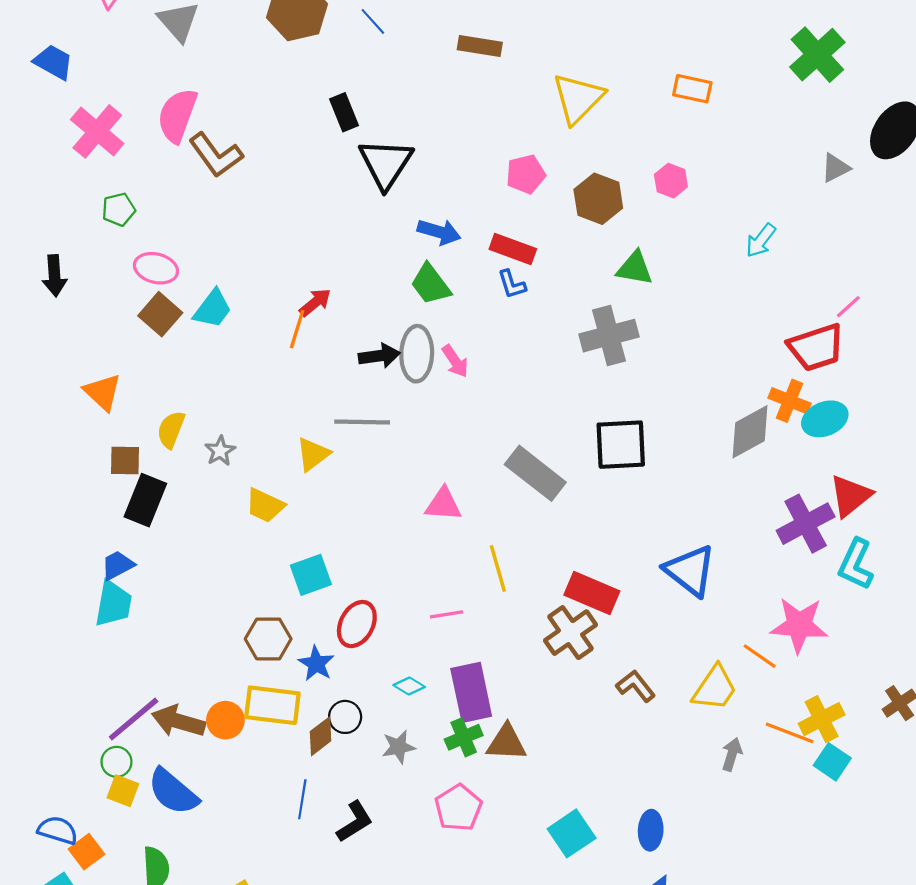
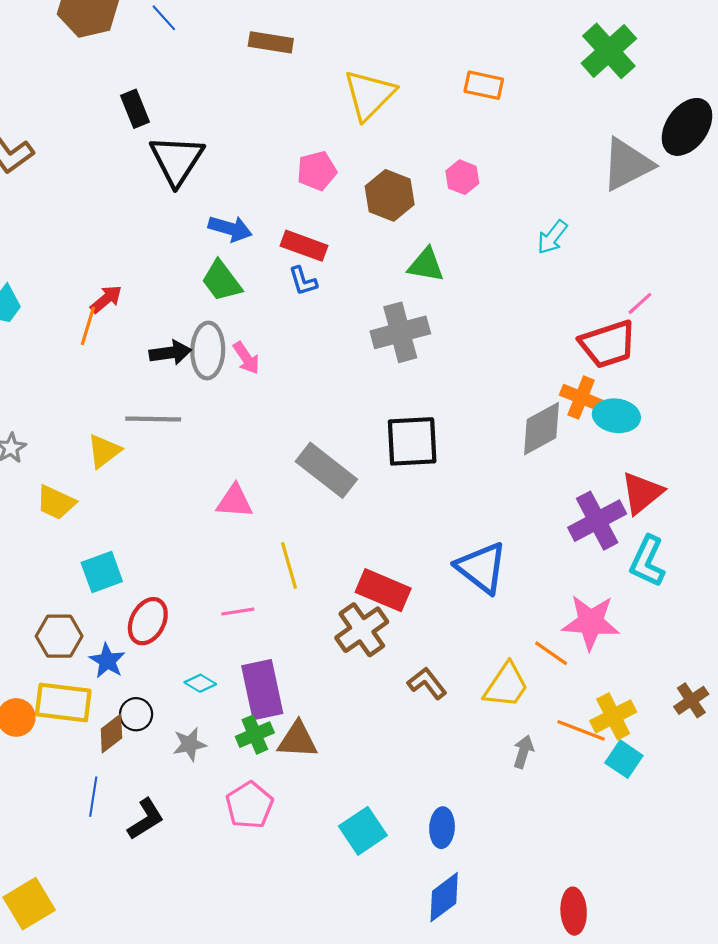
gray triangle: (835, 168) -> (627, 164), size x1.8
cyan ellipse: (825, 419) -> (616, 416), turned 30

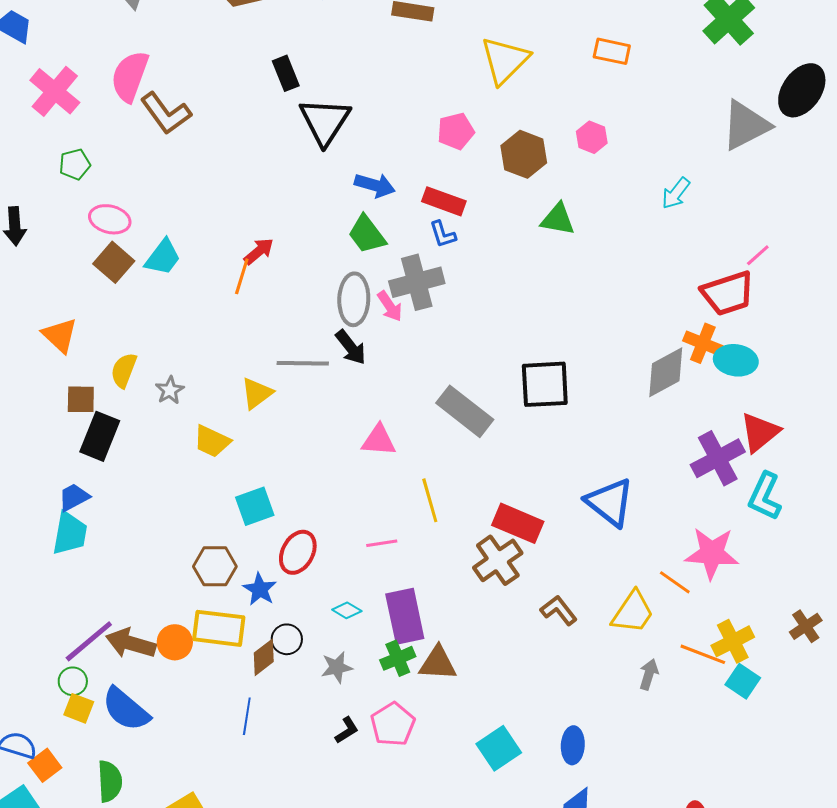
gray cross: (400, 332) -> (417, 282), moved
black arrow: (170, 353) -> (351, 347), moved, turned 60
black L-shape: (146, 819) -> (347, 730), moved, size x0.7

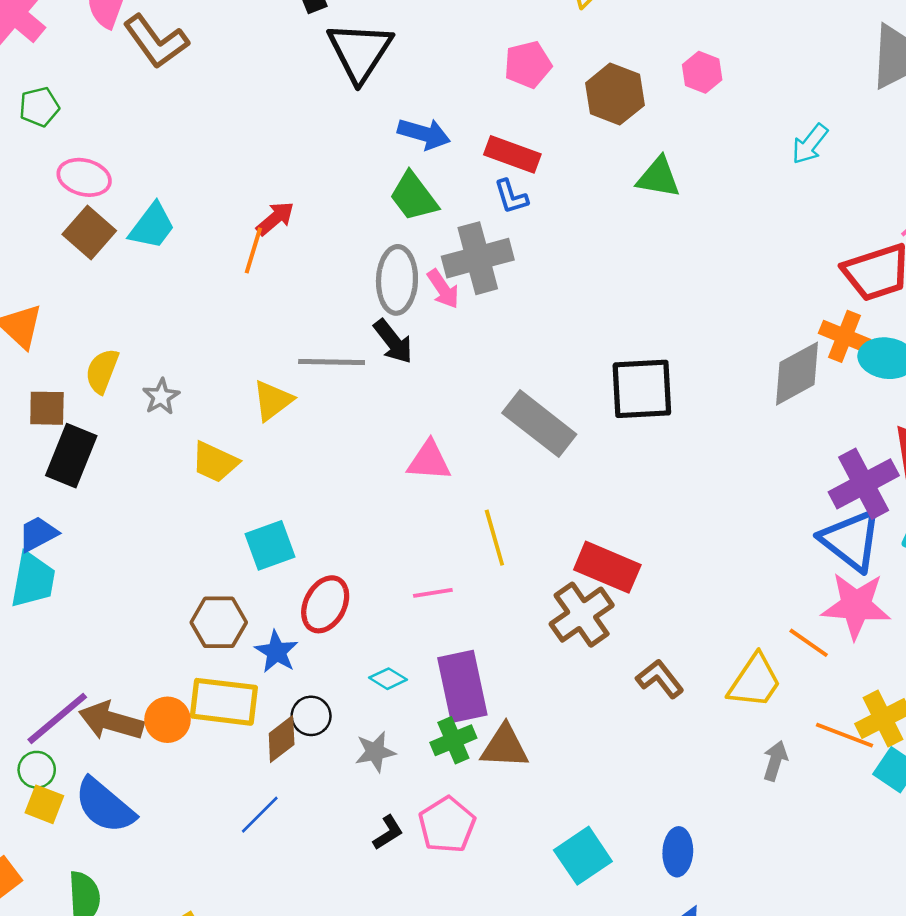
blue triangle: (610, 502) -> (851, 540), moved
blue line: (247, 716) -> (260, 815), turned 36

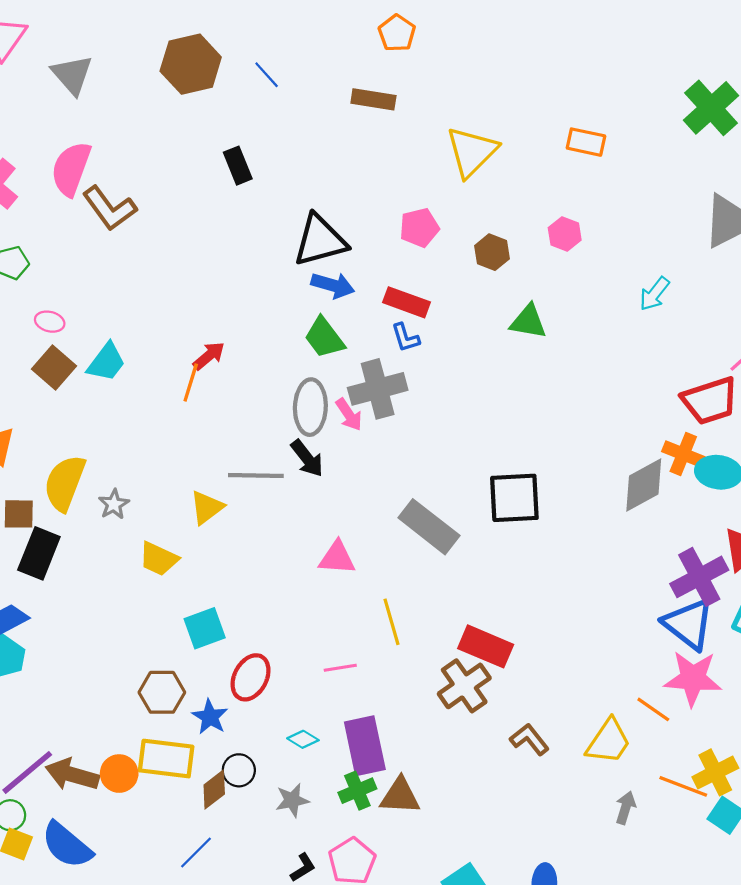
black triangle: (360, 52) -> (320, 240), moved, turned 42
brown hexagon: (615, 94) -> (492, 252), size x0.7
pink ellipse: (84, 177) -> (50, 322), size x0.7
yellow semicircle: (102, 371) -> (65, 483), size x1.5

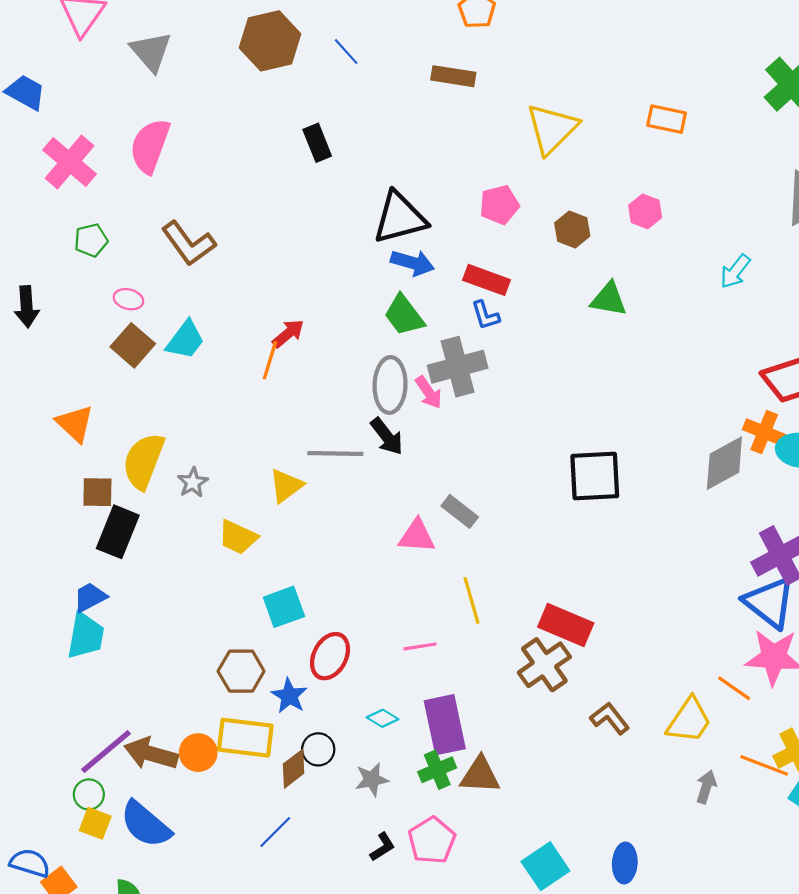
brown L-shape: (110, 208) -> (189, 243), moved
gray rectangle: (429, 527) -> (460, 511), moved, size x0.6

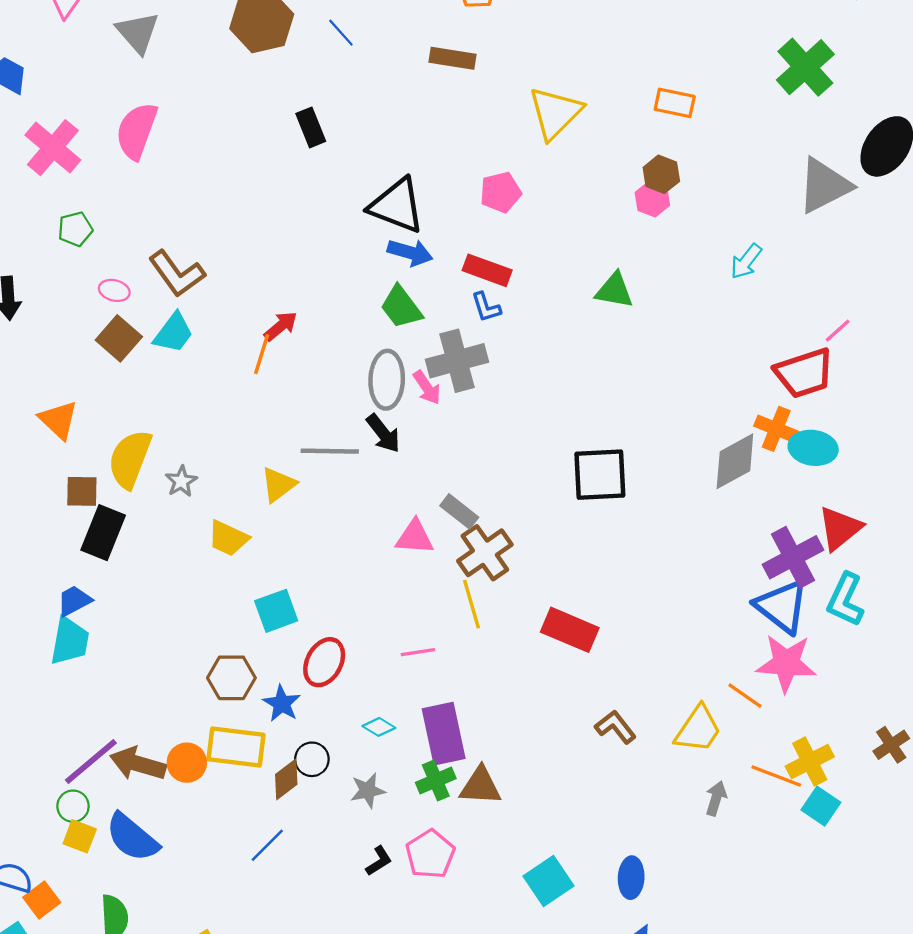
black triangle: (400, 218) -> (397, 206), turned 36
brown hexagon: (572, 230) -> (661, 174), moved
brown L-shape: (189, 243) -> (177, 274), moved
brown cross: (544, 665) -> (485, 553), moved

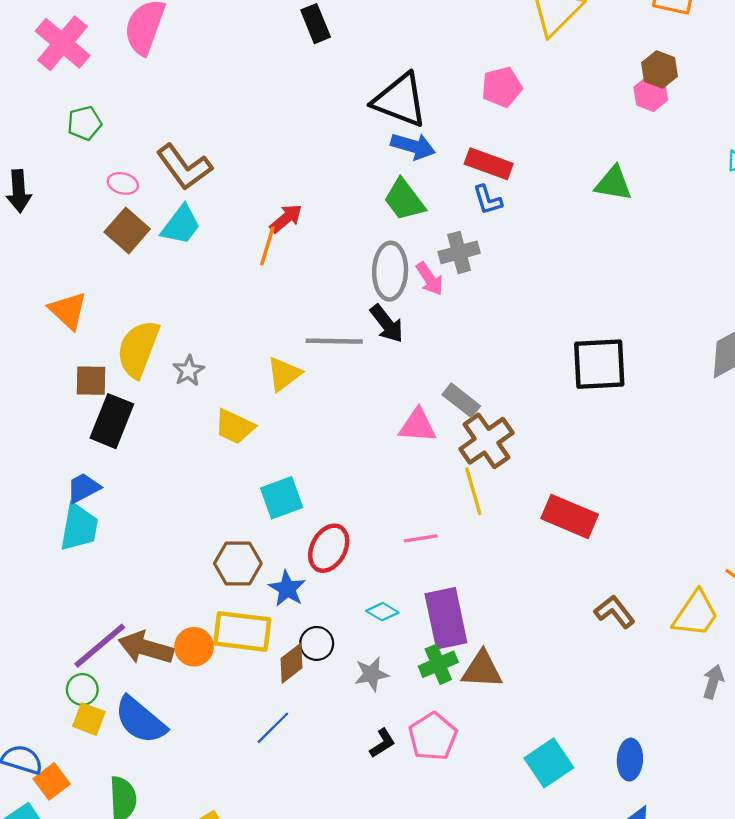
gray cross: (457, 361) -> (459, 252), size x0.7

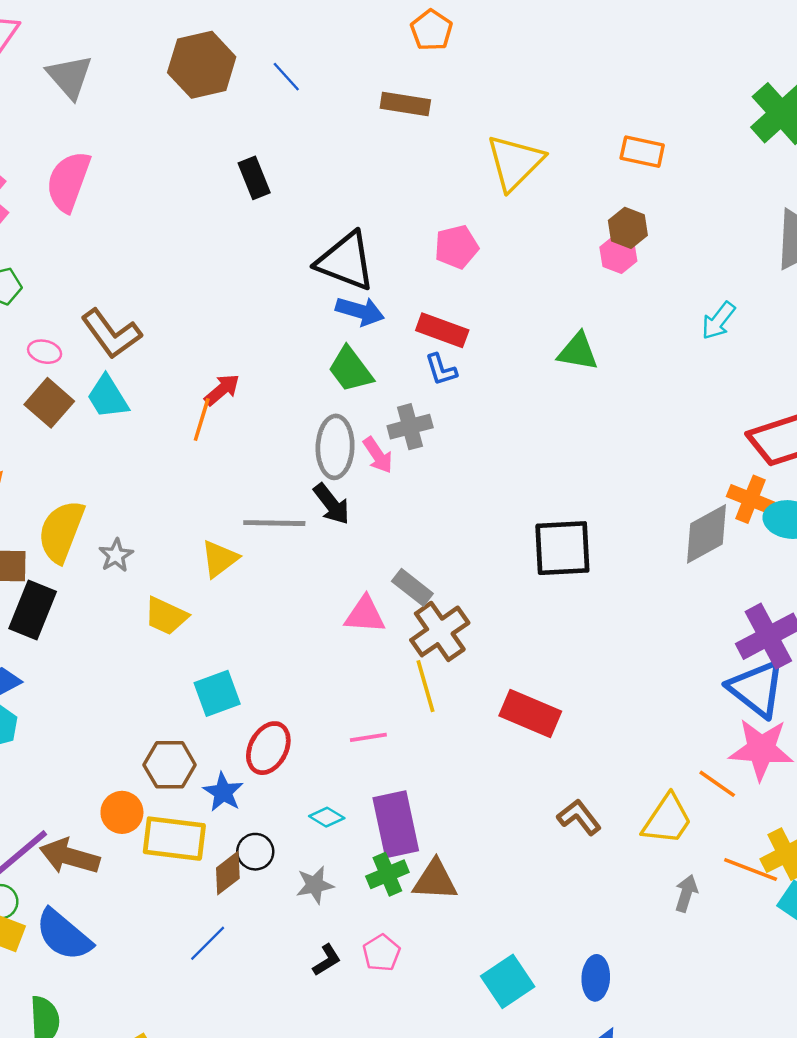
cyan trapezoid: (181, 225) -> (108, 397), turned 111
orange circle: (194, 647) -> (122, 812), moved
pink pentagon: (433, 737) -> (381, 953), size x0.7

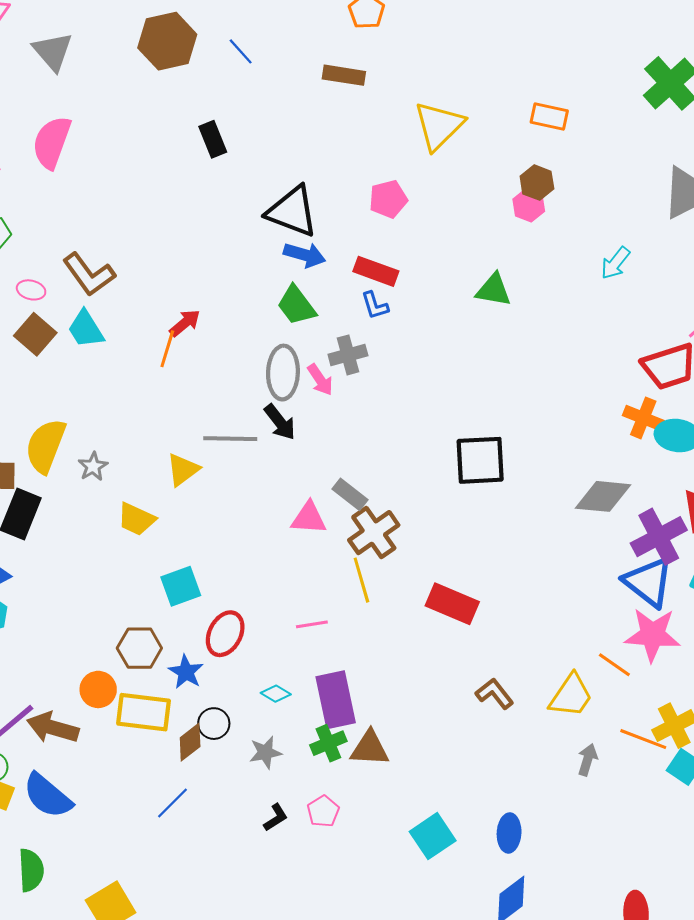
gray diamond: (706, 534) -> (603, 496), moved, turned 34

